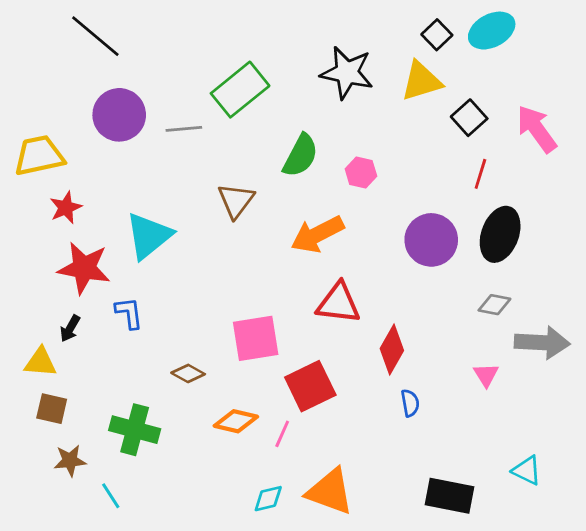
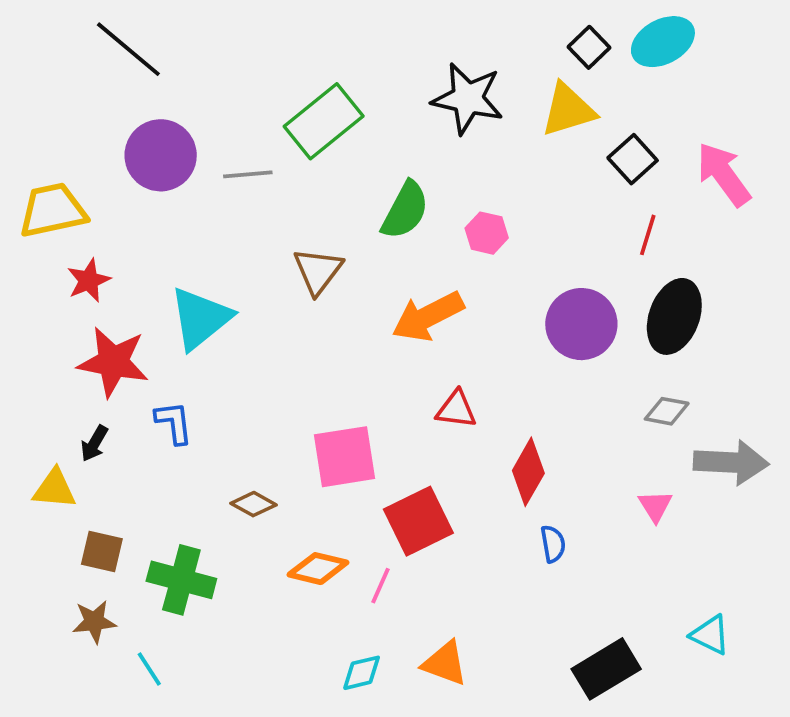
red triangle: (338, 303) -> (456, 409), size x0.7
brown square: (52, 409) -> (102, 551), moved
orange triangle: (330, 492) -> (445, 663), size x0.7
black rectangle: (449, 496) -> (606, 669), turned -42

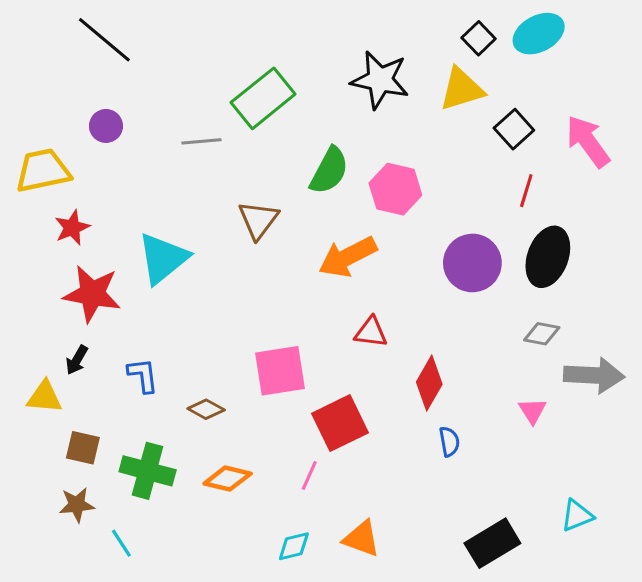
purple circle: (161, 155) -> (106, 126), moved, size x0.6
pink hexagon: (487, 233) -> (395, 189), size x1.5
blue L-shape: (174, 423) -> (143, 375), moved
orange diamond: (318, 569) -> (228, 479), moved
cyan triangle: (710, 635) -> (577, 515), turned -48

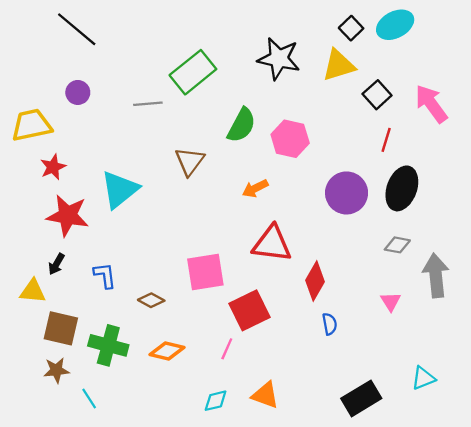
orange arrow: (348, 257) -> (255, 188), size x0.6
red triangle: (371, 332) -> (272, 244), size x1.6
gray arrow: (594, 375) -> (436, 275), turned -99
brown square: (83, 448) -> (61, 328), size x1.4

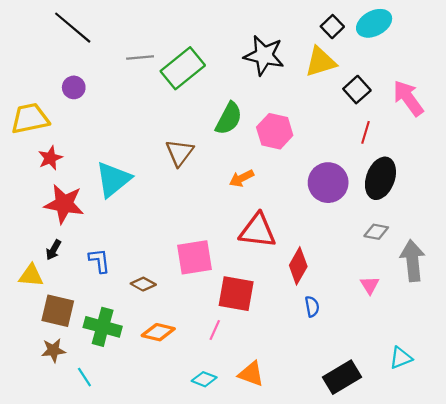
gray line: (148, 104) -> (140, 58), moved
red square: (249, 310) -> (236, 294), turned 36
cyan diamond: (216, 401) -> (204, 379), turned 35

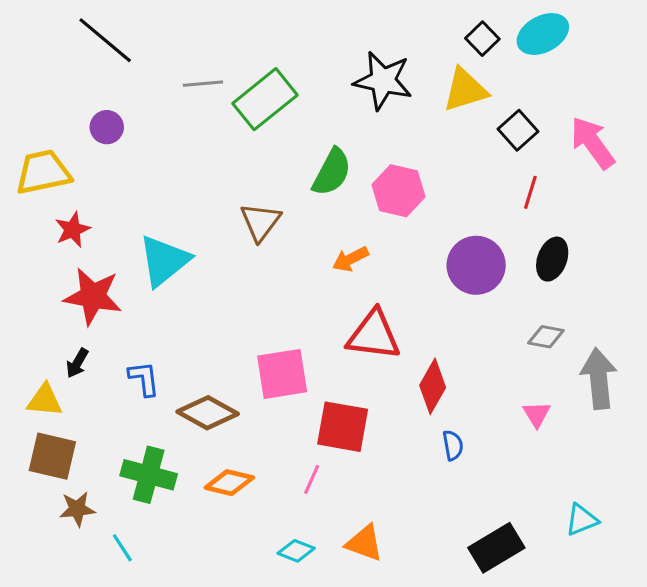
black ellipse: (380, 178) -> (552, 259), size x0.7
brown diamond: (143, 284) -> (208, 413), size x1.6
brown square: (58, 311) -> (52, 456), moved

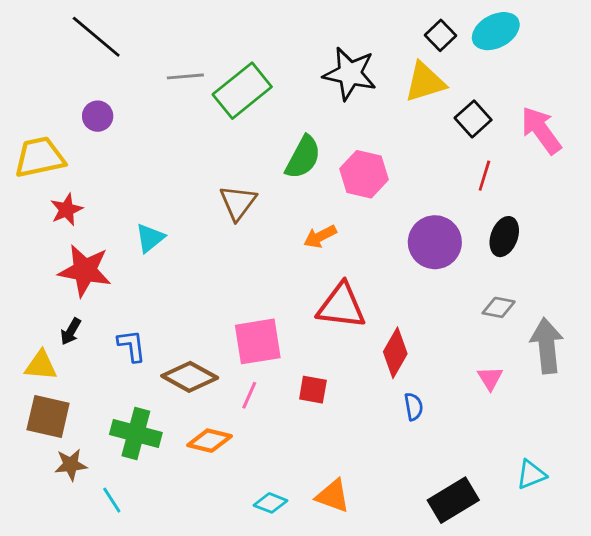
cyan triangle: (164, 261) -> (150, 238), size x0.6
red square: (343, 427) -> (313, 390), size x0.6
pink line: (312, 479) -> (249, 395), moved

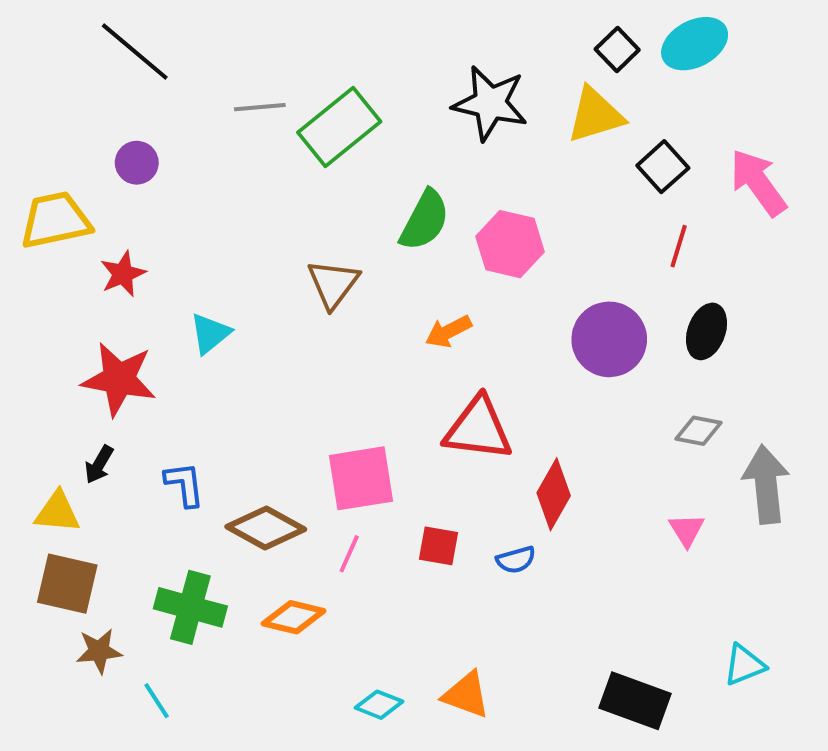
red star: (66, 210) -> (123, 274), moved
blue semicircle: (414, 407) -> (516, 560), moved, turned 84
black rectangle: (453, 500) -> (635, 701), turned 51

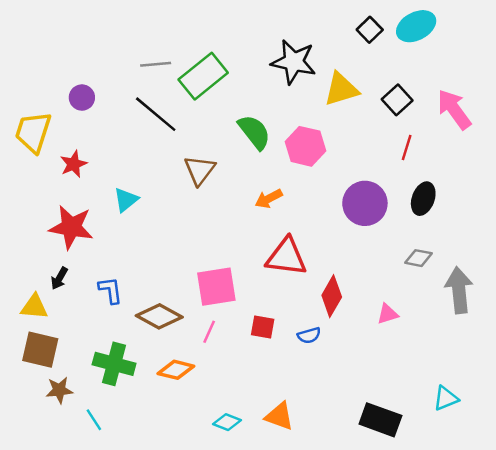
black line: (135, 52) -> (156, 114), moved
yellow triangle: (595, 115) -> (341, 89), moved
yellow trapezoid: (55, 220) -> (33, 132), turned -60
green semicircle: (425, 220) -> (254, 132), turned -66
pink triangle: (687, 530) -> (388, 314), moved, turned 45

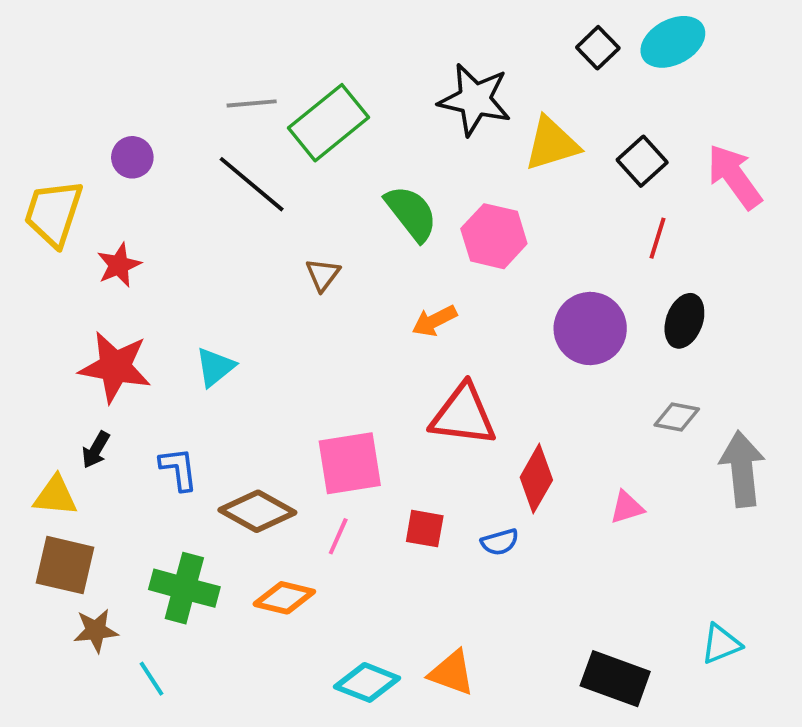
brown triangle: (200, 170) -> (323, 275), size x0.7
cyan triangle: (126, 200) -> (215, 367), moved
cyan diamond: (227, 422) -> (367, 682), size x1.4

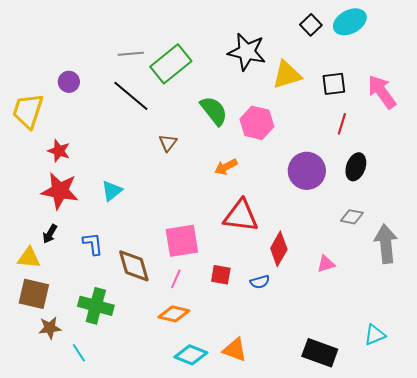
black square: (642, 161) -> (334, 84), turned 35
red star: (119, 265) -> (59, 151), moved, turned -30
brown diamond: (257, 511) -> (134, 266), turned 45
orange diamond: (284, 598) -> (174, 314), moved

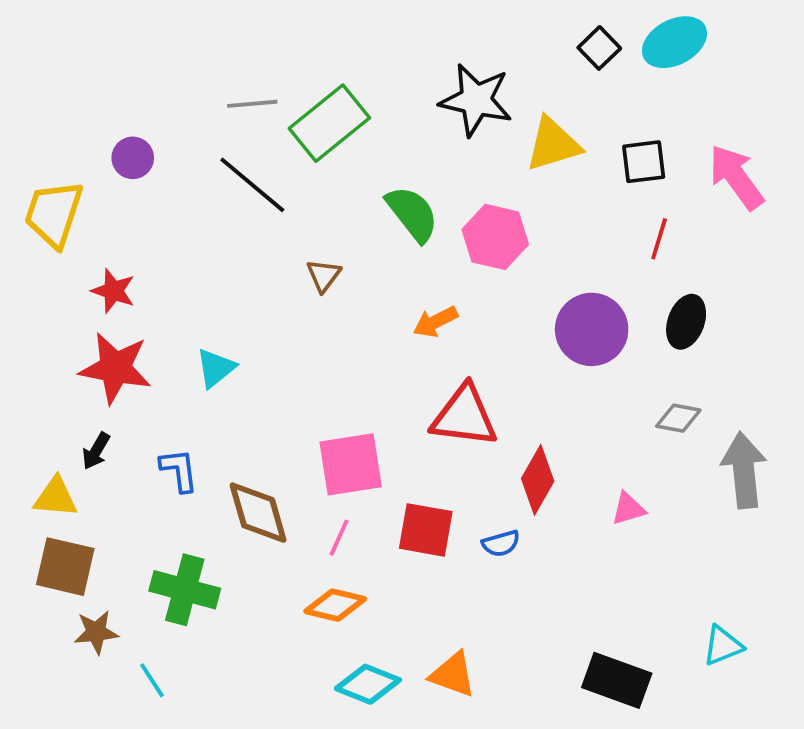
red square: (221, 275) -> (426, 530), size x1.4

